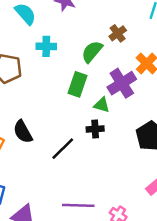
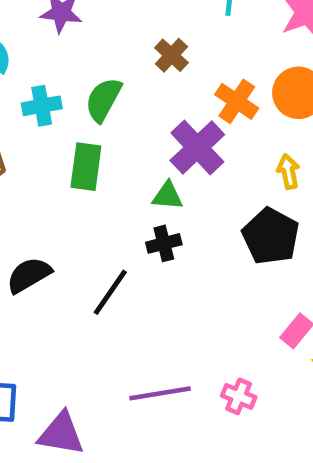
green semicircle: (92, 52) -> (103, 100), moved
green rectangle: (78, 84) -> (86, 167), moved
black semicircle: (23, 132) -> (29, 275), turned 100

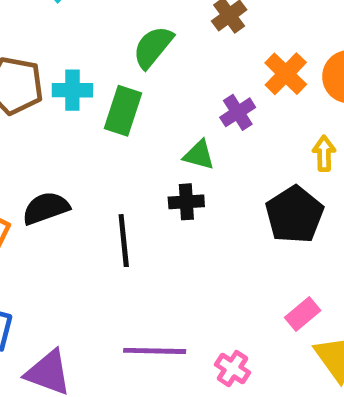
cyan cross: (42, 106) -> (72, 90), moved
purple cross: (197, 147) -> (238, 112), size x0.6
black line: (110, 292) -> (124, 241), turned -51

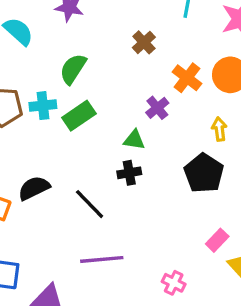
green semicircle: (153, 47) -> (73, 69), moved
green rectangle: (123, 111) -> (79, 116), turned 44
black line: (124, 241) -> (90, 204), turned -32
purple line: (155, 351) -> (102, 259), moved

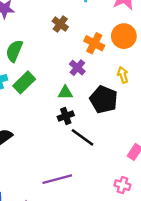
black pentagon: (204, 173) -> (104, 100), moved
black line: (90, 204) -> (83, 137), moved
pink cross: (174, 283) -> (122, 185), moved

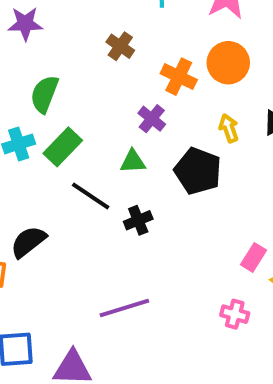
black cross: (66, 116) -> (138, 220), moved
black line: (83, 137) -> (91, 196), moved

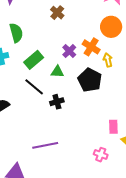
orange cross: (179, 77) -> (91, 47), moved
green semicircle: (44, 94) -> (16, 33), turned 138
green rectangle: (63, 147) -> (34, 60), moved
pink rectangle: (253, 257) -> (113, 127), turned -40

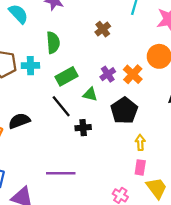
yellow arrow: (108, 60) -> (140, 142), moved

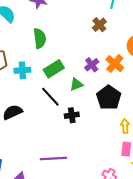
brown cross: (103, 29) -> (99, 25), moved
cyan cross: (30, 66) -> (22, 70), moved
green triangle: (90, 94) -> (76, 84), turned -32

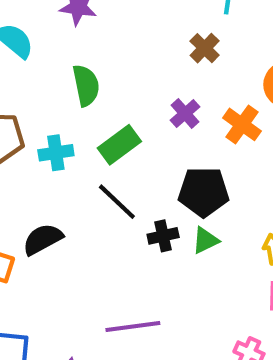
purple cross: (92, 65) -> (185, 114), moved
green triangle: (76, 84) -> (205, 240), moved
black pentagon: (109, 98) -> (204, 192), moved, turned -30

